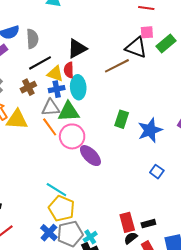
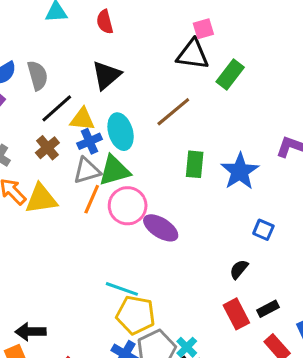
green rectangle: (166, 43) -> (230, 75), moved
brown line: (117, 66) -> (173, 112), moved
red semicircle: (69, 70) -> (105, 22), moved
orange line: (50, 127) -> (92, 199), turned 72
black semicircle: (131, 238) -> (239, 269), moved

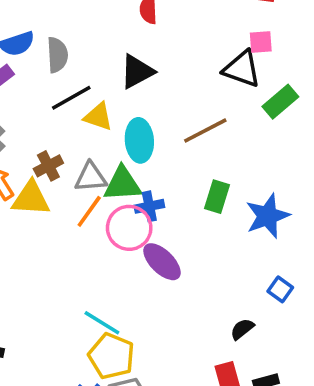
blue cross: (90, 141) -> (149, 206), moved
brown cross: (47, 148) -> (48, 166), moved

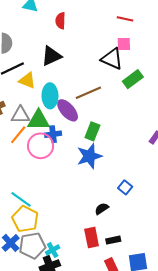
blue star: (268, 216) -> (89, 156), moved
purple ellipse: (162, 262) -> (68, 110), moved

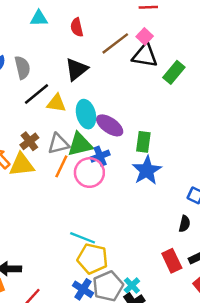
pink square: (124, 44) -> (145, 36), moved, turned -32
brown line: (88, 93) -> (115, 43), moved
black semicircle: (102, 209) -> (185, 224), moved, turned 152

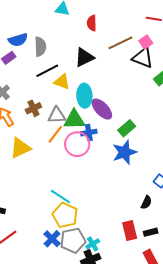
green rectangle: (143, 142) -> (127, 128), turned 30
yellow triangle: (22, 165) -> (20, 148), moved, turned -30

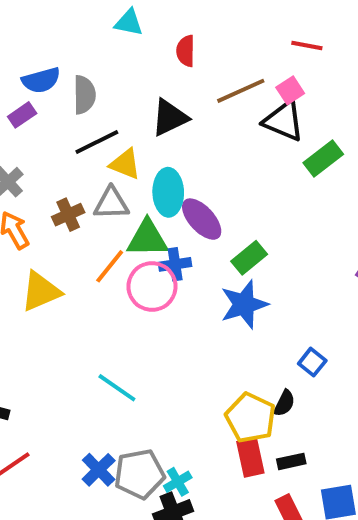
gray triangle: (57, 115) -> (111, 203), moved
yellow pentagon: (65, 215) -> (251, 418), moved

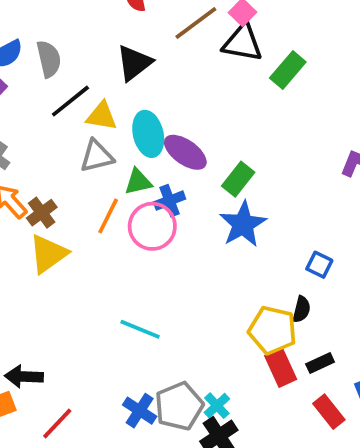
brown cross: (68, 215) -> (42, 213), moved
green triangle: (147, 238) -> (138, 182), size x0.7

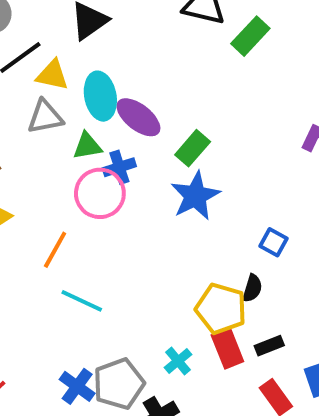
orange line: (108, 216) -> (55, 250), moved
cyan cross: (217, 406) -> (178, 361), moved

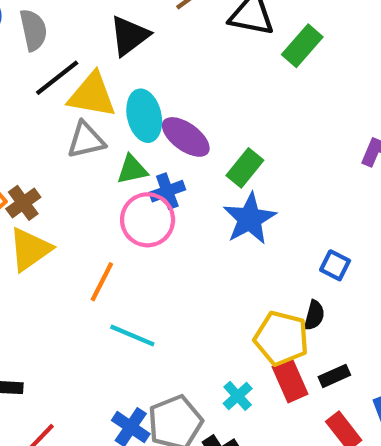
yellow triangle: (52, 75) -> (92, 95), size x1.4

